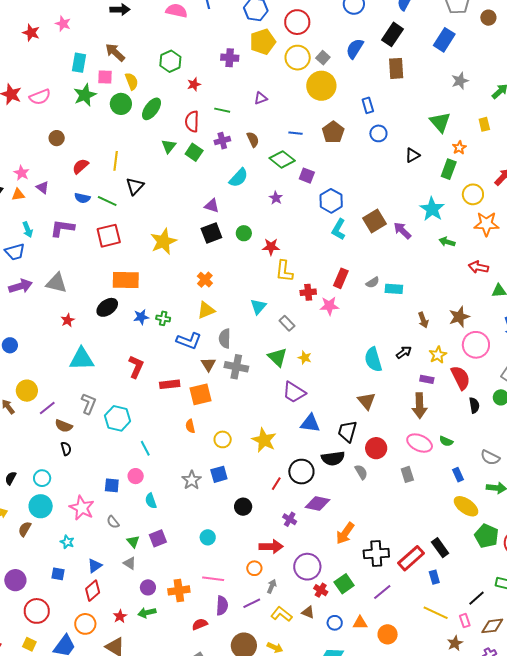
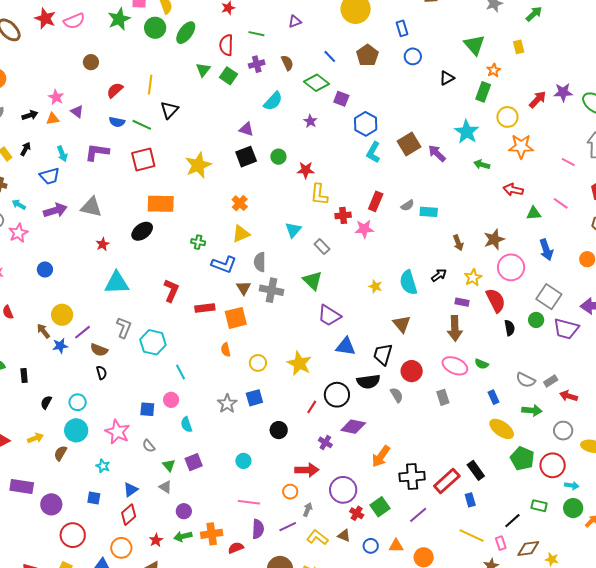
blue line: (295, 133) -> (330, 56), turned 40
blue star: (141, 317) -> (60, 346), moved
yellow star: (305, 358) -> (375, 286), moved
orange cross: (179, 590) -> (212, 534), moved

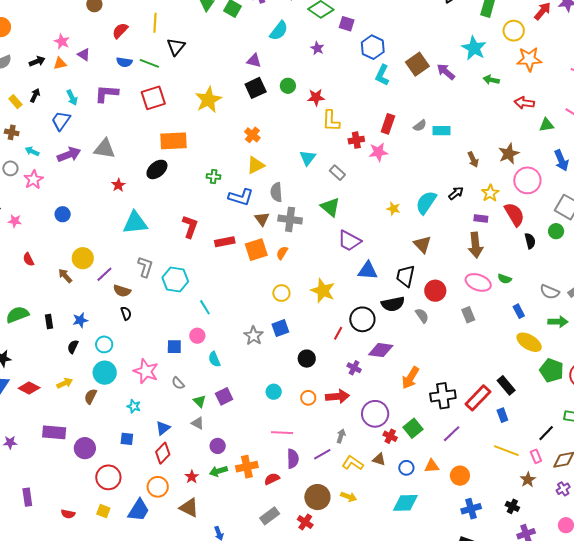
blue trapezoid: (50, 176) -> (61, 121), turned 145
cyan semicircle: (408, 283) -> (426, 203), turned 55
blue star: (60, 346) -> (80, 320), moved
orange semicircle: (226, 350) -> (282, 253), moved, turned 48
orange circle: (290, 492) -> (308, 398), moved

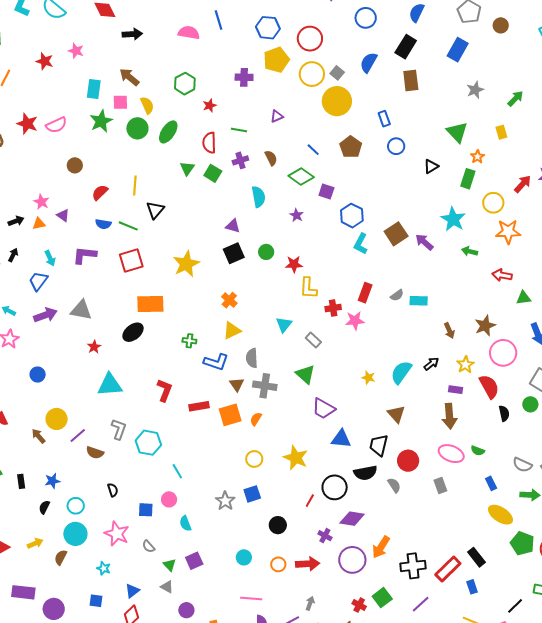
cyan semicircle: (279, 31) -> (258, 197), turned -50
black semicircle: (126, 313) -> (113, 490), moved
purple circle: (375, 414) -> (352, 560), moved

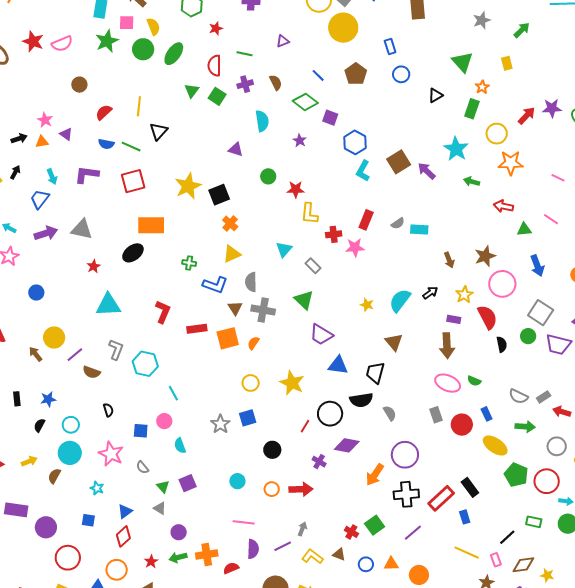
black square: (234, 253) -> (219, 195), moved
red circle: (408, 461) -> (462, 425), moved
purple circle: (352, 560) -> (405, 455), moved

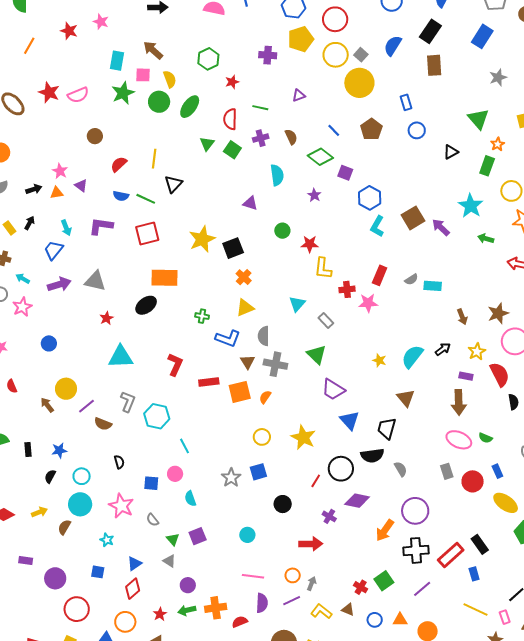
blue triangle: (338, 365) -> (350, 420), turned 40
orange circle: (272, 489) -> (293, 575), moved
purple rectangle: (16, 510) -> (26, 561), size x0.6

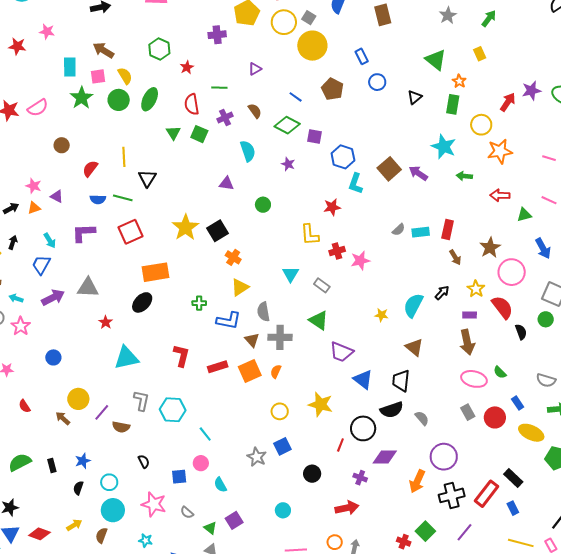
red star: (310, 244) -> (332, 207), moved
red rectangle: (380, 275) -> (448, 230), moved
green semicircle: (485, 438) -> (500, 372), turned 32

